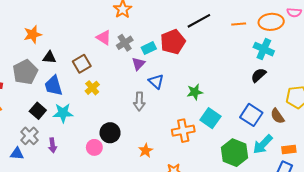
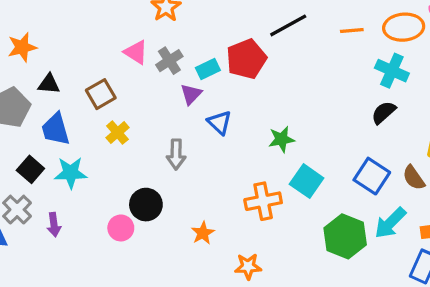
gray arrow: (139, 101) -> (176, 154), moved

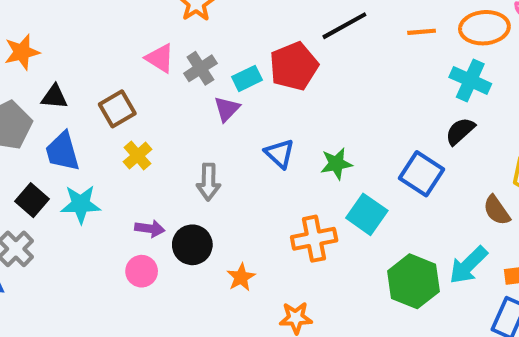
blue triangle: (220, 123) -> (280, 154), moved
blue square: (372, 176) -> (422, 174), moved
black circle: (146, 205) -> (192, 245), moved
purple arrow: (54, 225) -> (150, 229), moved, turned -75

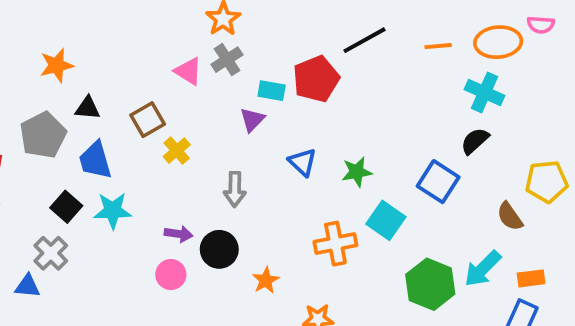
gray cross: (200, 68) -> (227, 60), moved
cyan rectangle: (247, 78) -> (272, 91), turned 36
yellow cross: (138, 156) -> (177, 151), moved

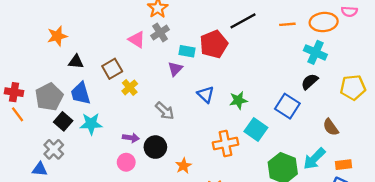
gray pentagon: (43, 135) -> (49, 97), moved
yellow pentagon: (547, 182) -> (353, 87), moved
gray arrow: (235, 189) -> (165, 111), turned -48

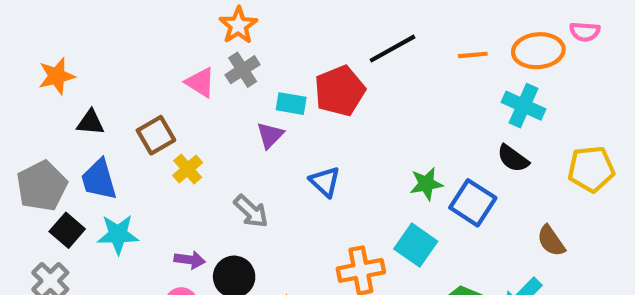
black semicircle: (310, 82) -> (513, 158), turned -102
green star: (238, 100) -> (426, 184), moved

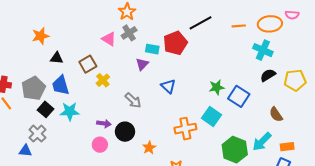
black semicircle: (513, 158) -> (268, 75), moved, turned 112

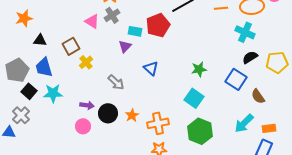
blue square: (239, 96) -> (236, 79), moved
orange cross: (185, 129) -> (158, 123), moved
orange star: (149, 148) -> (132, 115), moved
green hexagon: (235, 150) -> (200, 131), moved

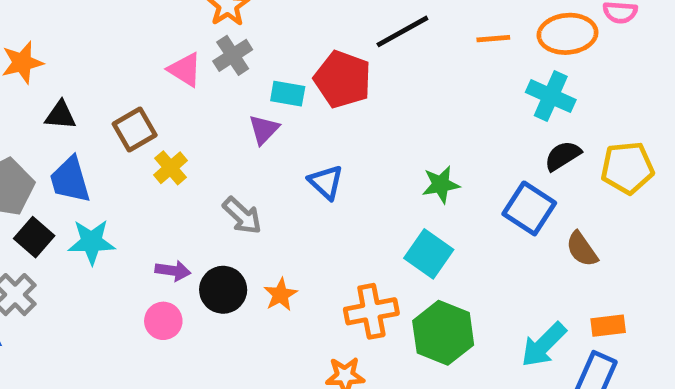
red pentagon: (158, 25) -> (343, 79), turned -30
orange cross: (158, 123) -> (371, 311), moved
cyan arrow: (244, 123) -> (544, 345), moved

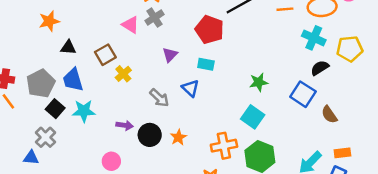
cyan rectangle: (288, 94) -> (206, 64), moved
yellow pentagon: (627, 168) -> (350, 49), moved
blue triangle: (326, 182) -> (190, 88), moved
pink circle: (163, 321) -> (111, 161), moved

